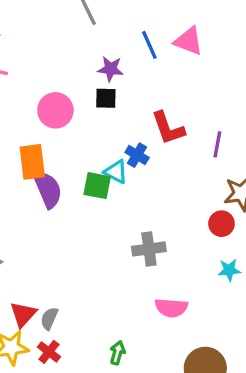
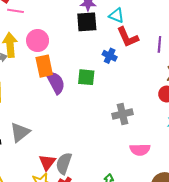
black square: (106, 98) -> (87, 22), size x1.5
pink circle: (55, 110) -> (38, 41), moved
cyan triangle: (116, 172) -> (116, 15), moved
gray semicircle: (49, 318) -> (64, 163), size x1.5

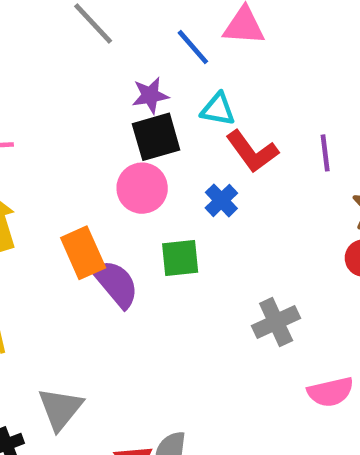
pink circle: (38, 41) -> (142, 188), moved
blue cross: (110, 56) -> (221, 200), turned 32

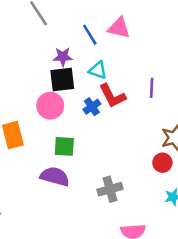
purple line: (325, 153) -> (152, 88), moved
blue cross: (221, 200) -> (92, 107), moved
purple semicircle: (116, 283) -> (55, 176), moved, turned -44

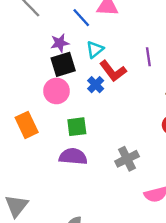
cyan triangle: (98, 70) -> (95, 50), turned -48

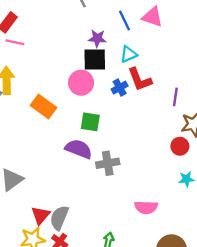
purple line: (148, 57) -> (175, 97), moved
orange rectangle: (27, 125) -> (44, 106), turned -45
gray cross: (127, 159) -> (108, 163), moved

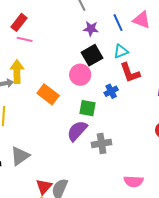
purple star: (97, 38) -> (91, 29), moved
black square: (95, 59) -> (92, 55), turned -30
blue cross: (120, 88) -> (111, 91), moved
purple semicircle: (79, 149) -> (77, 131), turned -70

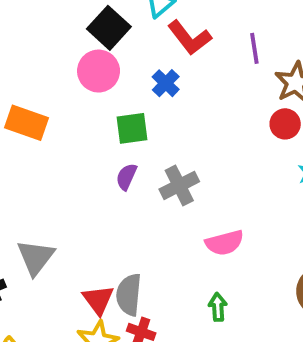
orange rectangle: (48, 94) -> (27, 123), moved
purple semicircle: (77, 131) -> (126, 177), size x0.6
pink semicircle: (133, 181) -> (225, 243), moved

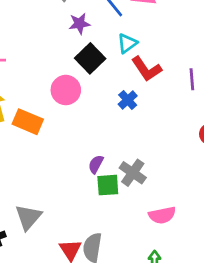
pink circle: (99, 71) -> (66, 90), moved
green square: (132, 128) -> (108, 185), moved
gray cross: (179, 185) -> (133, 173), turned -32

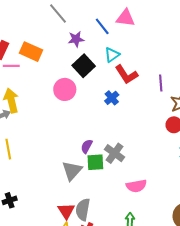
orange rectangle: (28, 122) -> (31, 52), moved
gray triangle: (28, 217) -> (72, 171), moved

